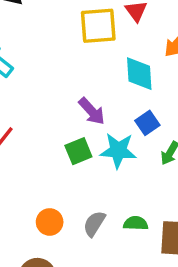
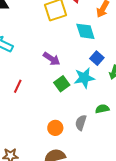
purple arrow: (92, 111) -> (52, 59), moved
green semicircle: (136, 223) -> (102, 109), moved

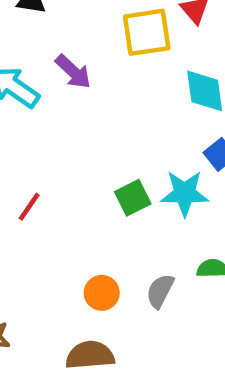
purple arrow: (52, 59) -> (73, 72), moved
red line: (18, 86) -> (29, 207), moved

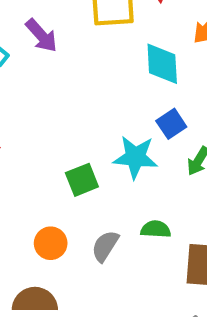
green square: (133, 198) -> (82, 180), moved

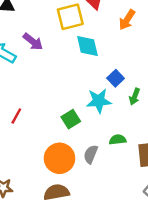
cyan diamond: (162, 64) -> (87, 46), moved
orange circle: (51, 243) -> (60, 158), size x1.6

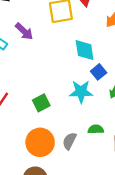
cyan diamond: (87, 46) -> (85, 50), moved
green square: (71, 119) -> (41, 103), moved

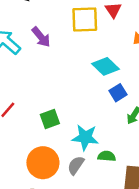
cyan diamond: (85, 50) -> (106, 66), turned -45
cyan star: (81, 92) -> (85, 137), moved

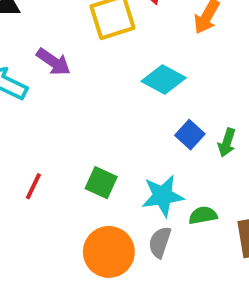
blue square: (118, 93) -> (190, 135), moved
green square: (50, 119) -> (101, 183), turned -30

